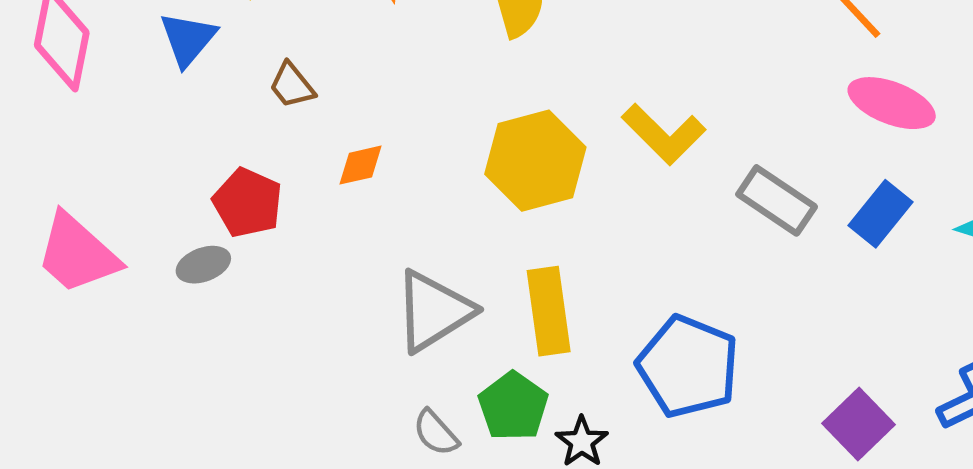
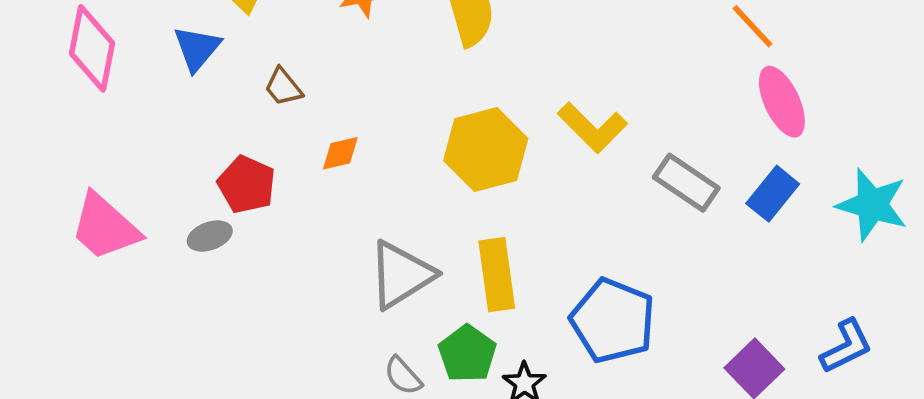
pink ellipse: (892, 103) -> (782, 102), turned 44

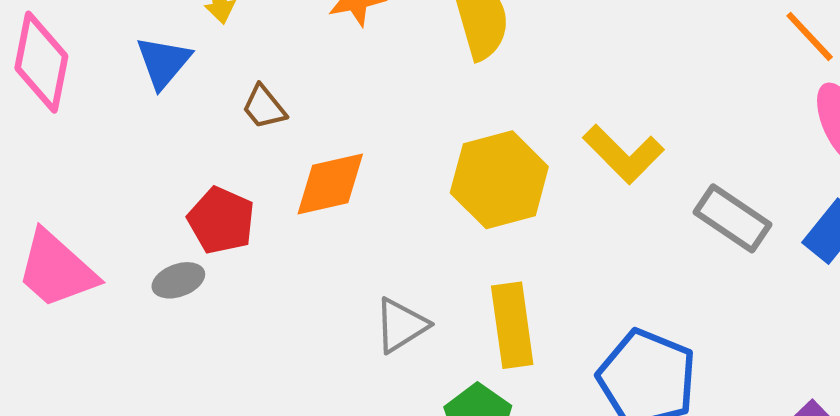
orange diamond: (340, 153) -> (330, 184), size x1.6
gray triangle: (401, 275) -> (401, 325), size x0.7

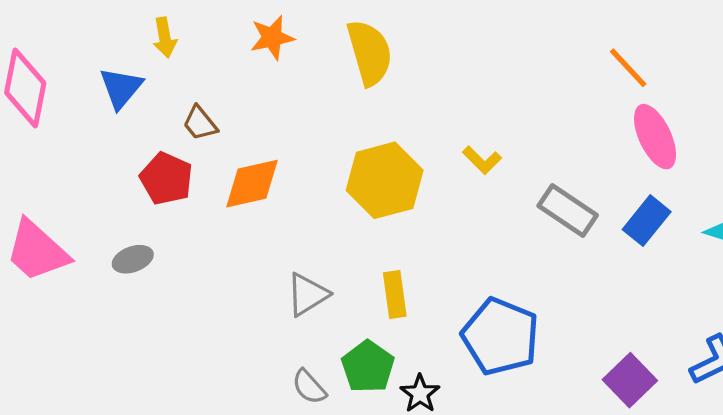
yellow L-shape: (623, 154) -> (482, 160), size x0.6
red pentagon: (221, 220) -> (166, 179), moved
yellow rectangle: (512, 325) -> (395, 294), size x0.7

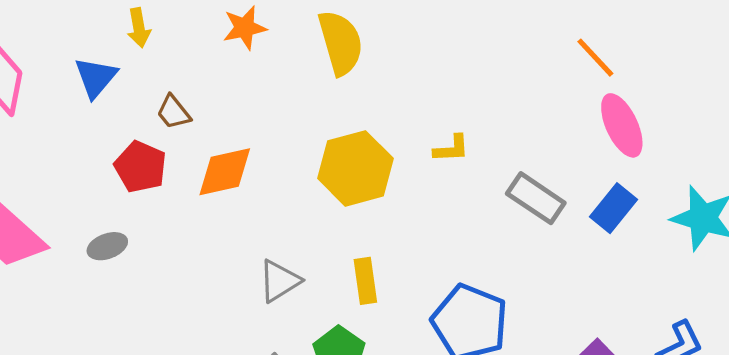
yellow L-shape: (482, 160) -> (451, 149), turned -48

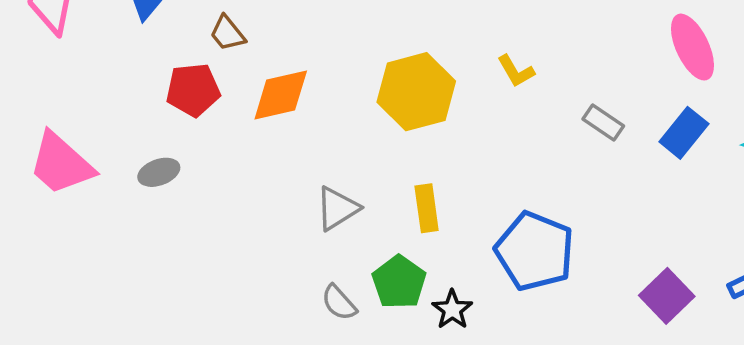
yellow L-shape: (451, 149) -> (516, 71), turned 63
red pentagon: (140, 167) -> (193, 90), turned -30
gray rectangle: (536, 198) -> (603, 123), size x0.7

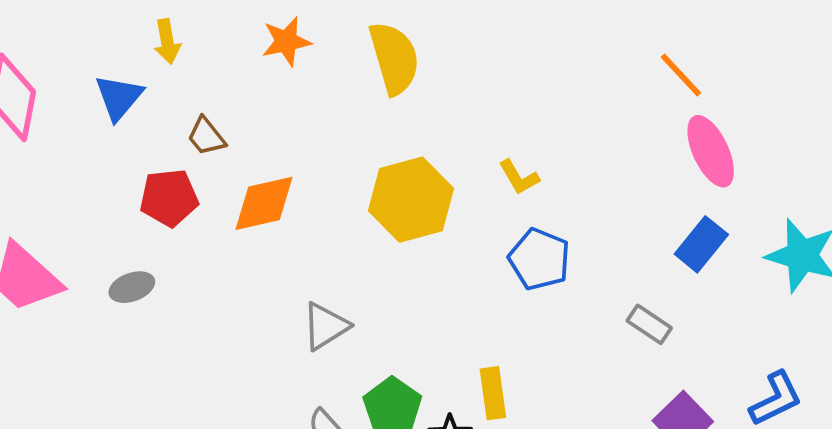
gray rectangle: (603, 123) -> (649, 324), moved
yellow rectangle: (427, 208) -> (493, 393), moved
blue pentagon: (535, 251) -> (539, 259), moved, size x0.7

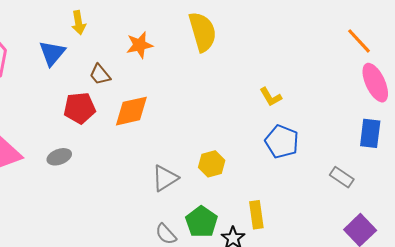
orange star: (286, 41) -> (140, 45), moved
yellow hexagon: (411, 200) -> (212, 164), moved, size x0.6
blue rectangle: (701, 244) -> (370, 133), turned -32

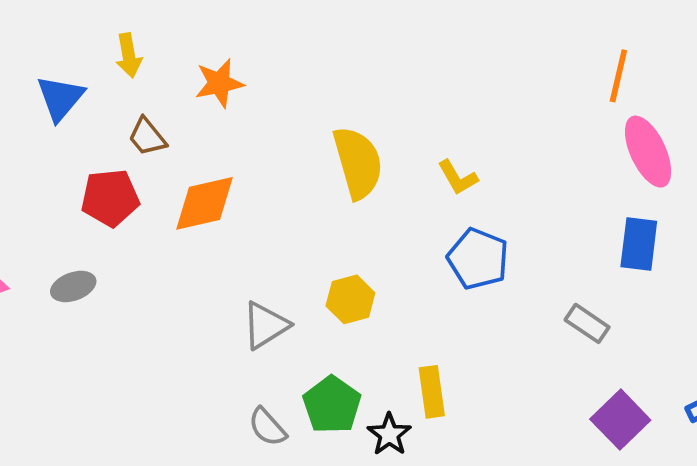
yellow arrow: (79, 23) -> (129, 55), moved
yellow semicircle: (203, 32) -> (358, 163), moved
orange line: (359, 41) -> (618, 76), turned 56

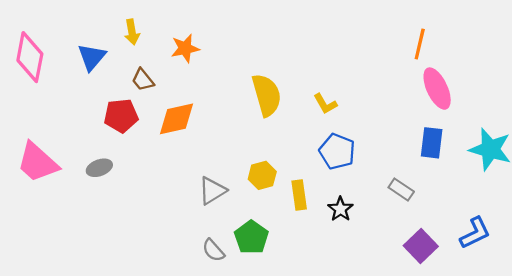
yellow rectangle: (432, 392) -> (299, 195), moved
black star: (389, 434) -> (340, 209), moved

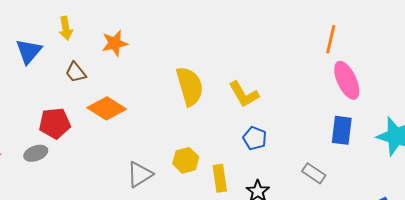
yellow L-shape: (325, 104) -> (244, 94), size x1.4
red pentagon: (121, 116) -> (55, 123), moved
orange diamond: (176, 119) -> (107, 108), turned 45
blue pentagon: (337, 151) -> (255, 138), size x0.7

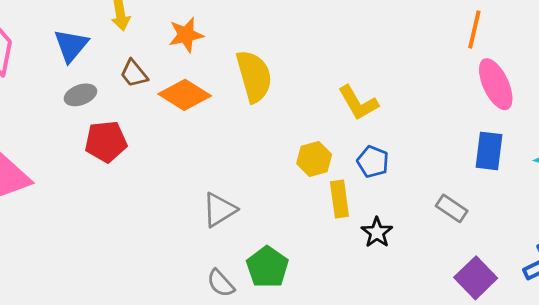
yellow semicircle: (190, 86) -> (254, 76), moved
orange diamond: (107, 108) -> (185, 95), moved
gray ellipse: (36, 153) -> (80, 95), moved
yellow hexagon: (186, 160) -> (314, 159), moved
yellow rectangle: (220, 178) -> (339, 199), moved

